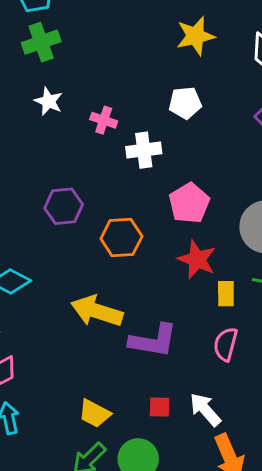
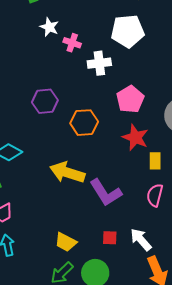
white star: (49, 101) -> (49, 27), moved
white pentagon: (185, 103) -> (128, 31), size x1.5
purple L-shape: (153, 341) -> (106, 193), turned 48

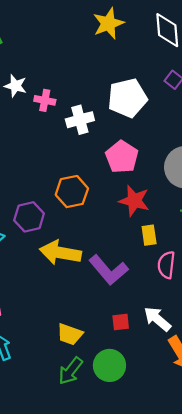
white pentagon: (128, 31) -> (127, 98), moved
purple hexagon: (45, 101) -> (29, 217), moved
yellow rectangle: (155, 161) -> (149, 235), moved

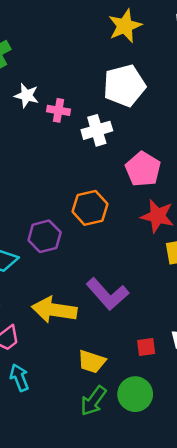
white pentagon: (127, 98) -> (124, 86), moved
yellow arrow: (60, 253) -> (54, 310), moved
purple L-shape: (108, 270) -> (107, 294), moved

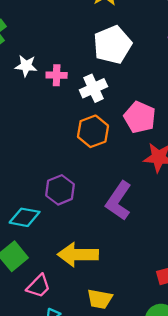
orange hexagon: (90, 208) -> (93, 131), moved
purple L-shape: (107, 294) -> (119, 201), moved, turned 84
yellow trapezoid: (92, 362) -> (100, 299), moved

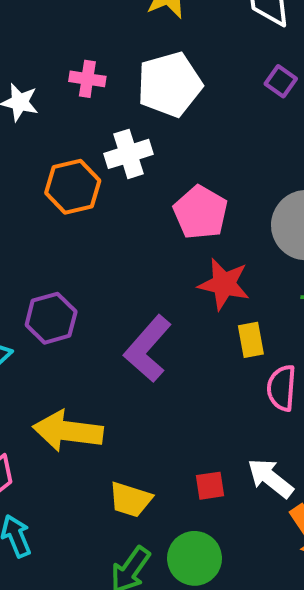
pink cross: (57, 75) -> (87, 79), moved
orange hexagon: (93, 131) -> (73, 187), moved
yellow trapezoid: (100, 299) -> (130, 500), moved

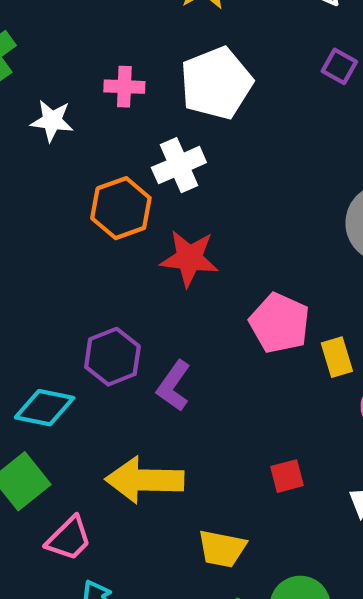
pink pentagon: (200, 212) -> (280, 323), moved
red star: (224, 284) -> (189, 258), moved
purple L-shape: (148, 349) -> (174, 386), moved, size x0.7
red square: (210, 486) -> (287, 476), moved

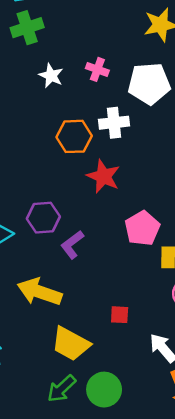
yellow trapezoid: (222, 549) -> (71, 344), size x1.4

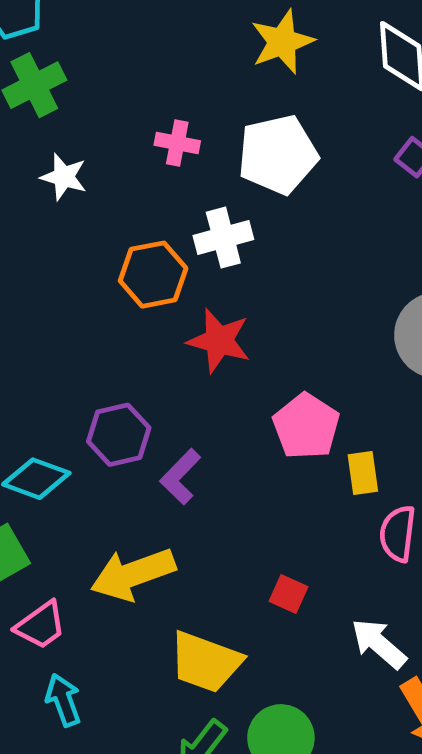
white star: (51, 76) -> (64, 177), moved
yellow arrow: (40, 292) -> (133, 574), turned -30
red square: (120, 315) -> (289, 594), turned 30

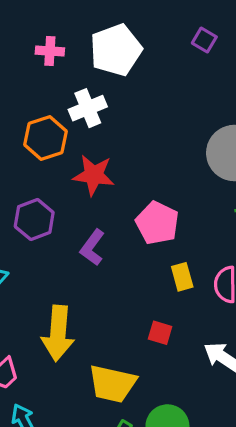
purple hexagon: (119, 435) -> (34, 219), moved
yellow rectangle: (363, 473) -> (182, 277), moved
purple L-shape: (180, 477) -> (92, 248), moved
yellow arrow: (133, 574) -> (58, 333), turned -58

